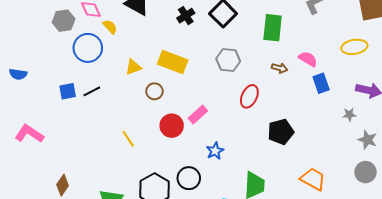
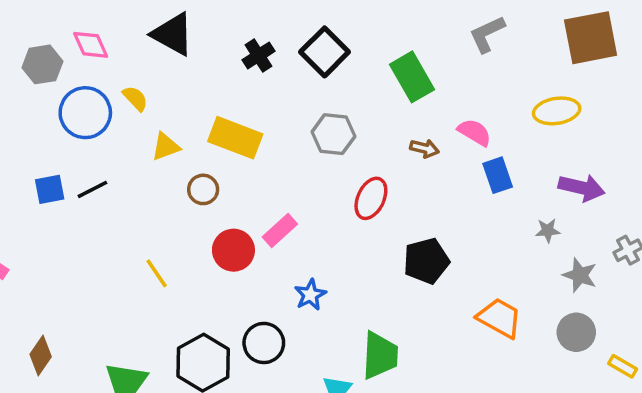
yellow semicircle: (110, 27) -> (135, 98), moved
green rectangle: (273, 28) -> (412, 77), turned -36
orange trapezoid: (313, 179) -> (499, 318), moved

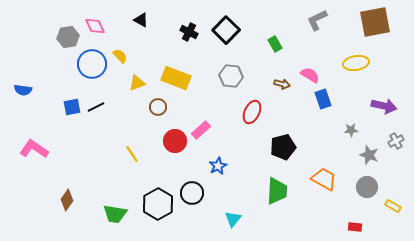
black triangle: (173, 34) -> (141, 20), size x0.6
black cross: (258, 56) -> (189, 32), turned -30
green rectangle: (412, 77) -> (275, 44), size x0.6
purple arrow: (582, 188) -> (384, 106), moved
green trapezoid: (380, 355) -> (277, 191), moved

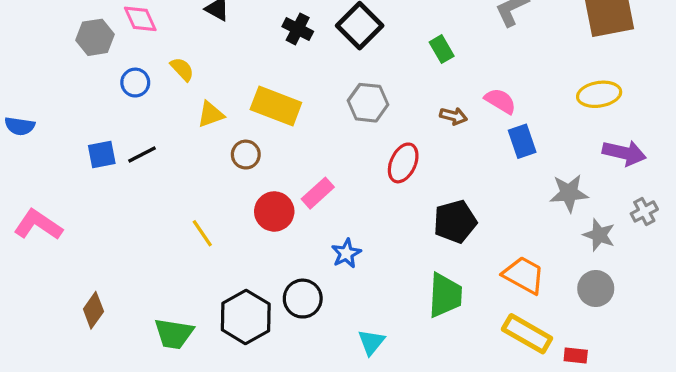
yellow ellipse: (356, 63) -> (599, 94), moved
blue circle: (92, 64) -> (135, 83), size x0.6
gray star: (351, 130) -> (569, 193), size x1.6
yellow rectangle: (393, 206) -> (527, 334), moved, size x1.8

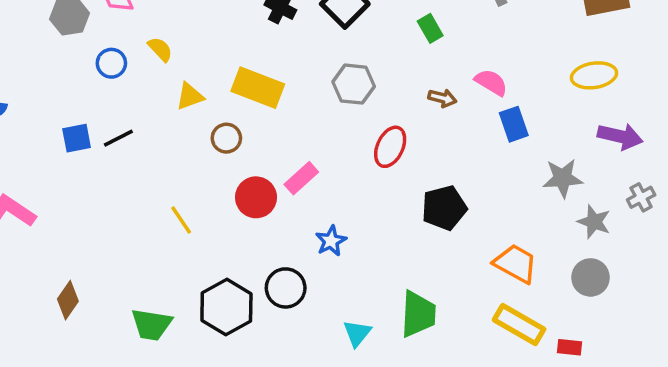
green trapezoid: (445, 295) -> (418, 314), moved

